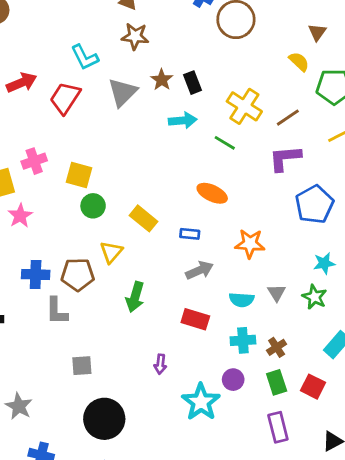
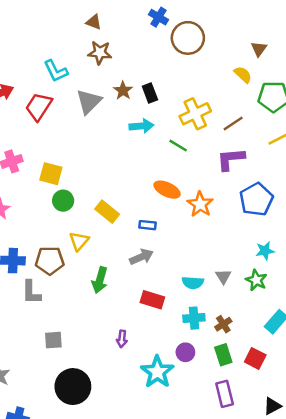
yellow cross: (244, 106) -> (195, 114), turned 32
orange star: (250, 244) -> (200, 204), moved, turned 30
gray arrow: (200, 270) -> (141, 257), moved

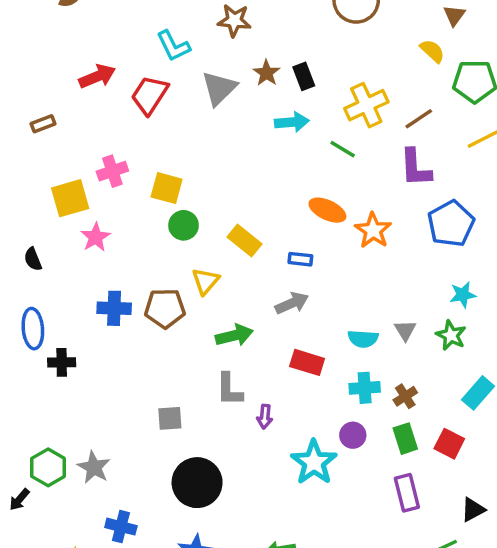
purple L-shape: (231, 159) -> (415, 168), turned -88
green arrow: (100, 280) -> (234, 335), turned -120
gray L-shape: (31, 292) -> (229, 390), moved

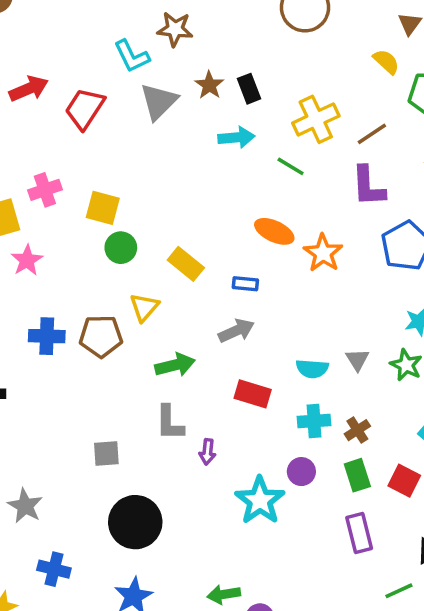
cyan L-shape: (173, 46) -> (132, 56), moved

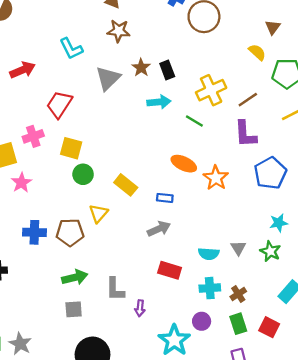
cyan L-shape: (132, 56) -> (71, 49), moved
red trapezoid: (85, 109) -> (59, 104), moved
green arrow: (175, 365) -> (75, 277), moved

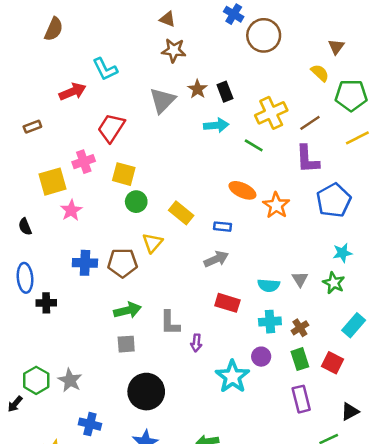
cyan L-shape: (71, 49) -> (105, 69), moved

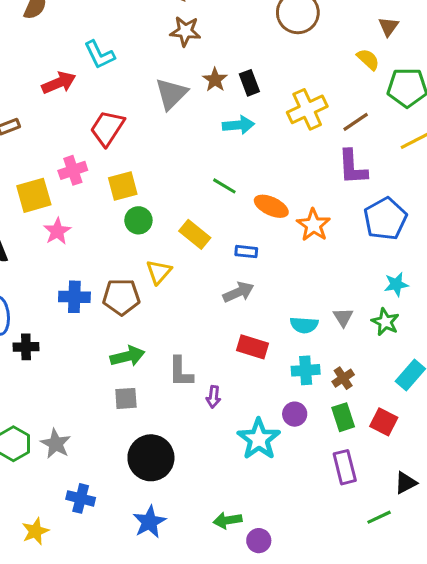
green line: (254, 145) -> (224, 186), moved
yellow square: (124, 174) -> (123, 186), turned -30

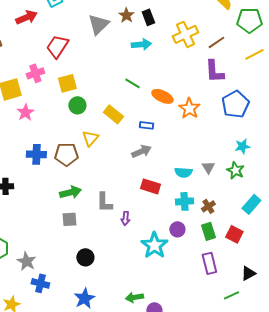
gray star: (56, 444) -> (26, 261), moved
black circle: (151, 458) -> (85, 257), size x0.6

